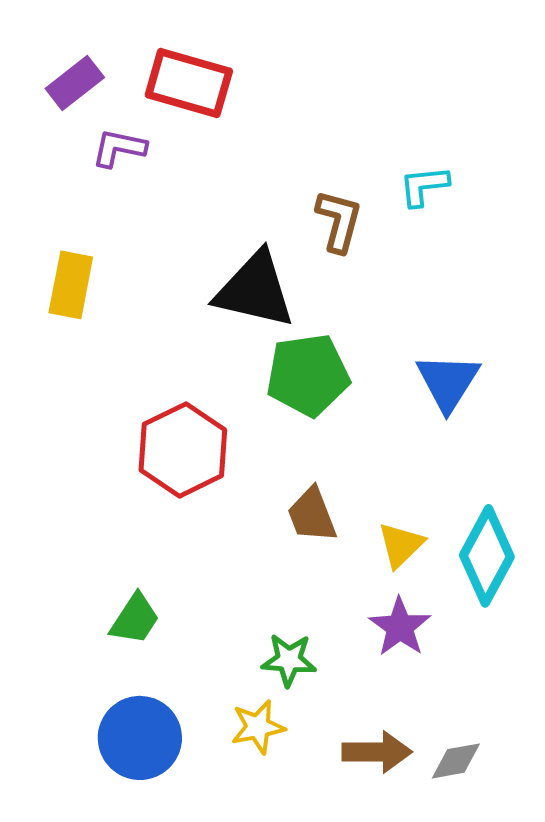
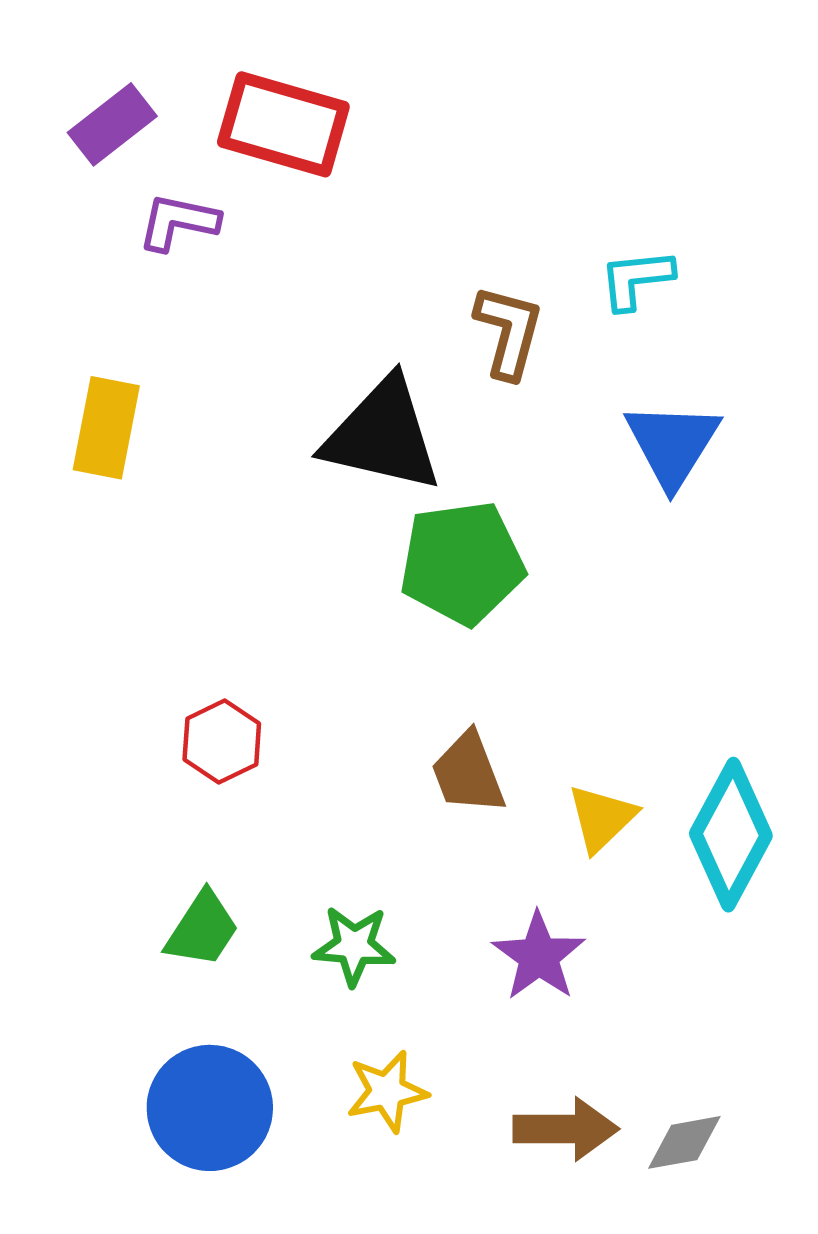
blue triangle: (448, 382) -> (672, 444), moved
red hexagon: (183, 450) -> (222, 742), moved, size x0.6
purple star: (400, 627) -> (539, 956), moved
green star: (289, 660) -> (354, 946), moved

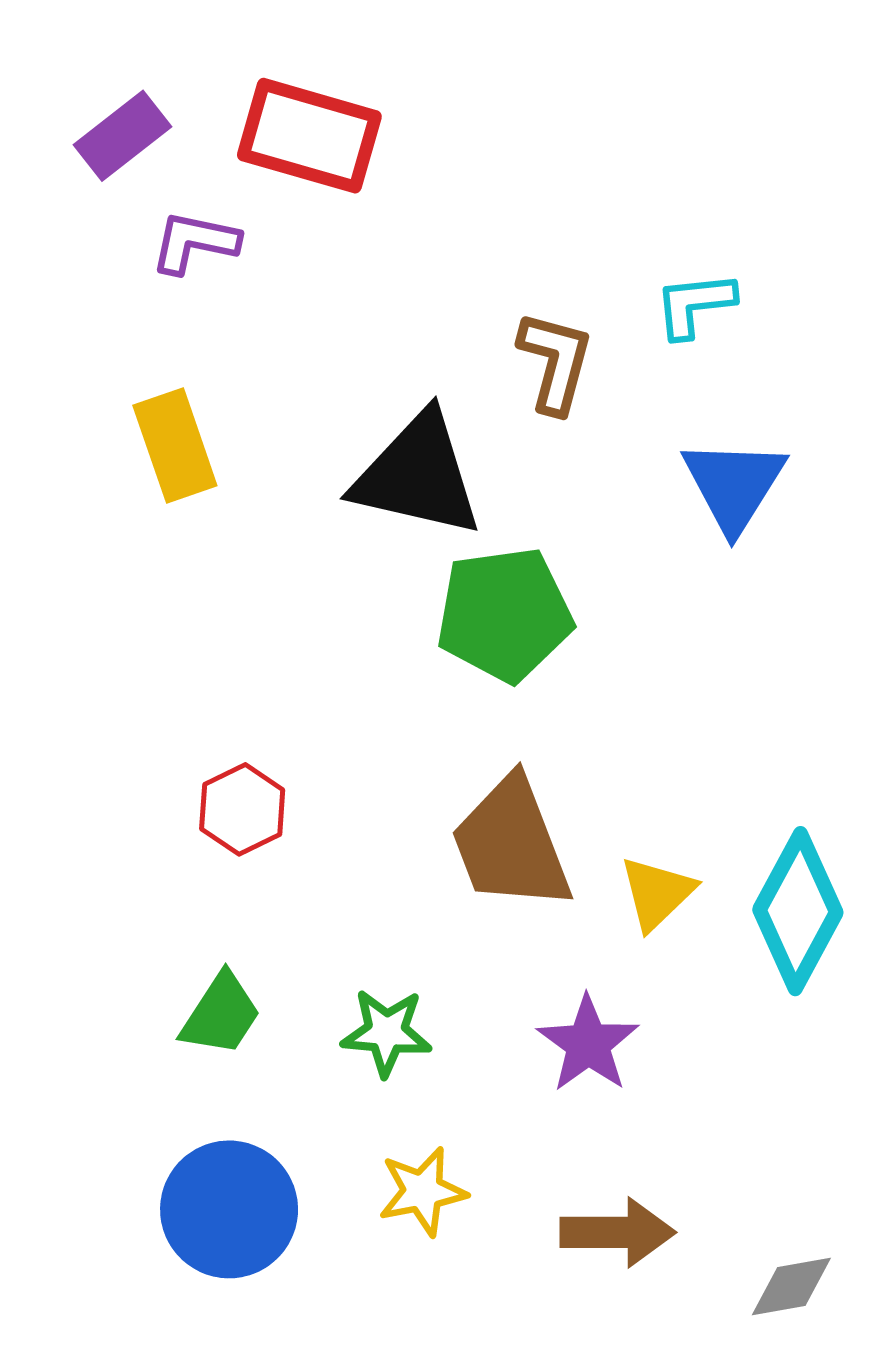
yellow rectangle: (106, 428) -> (175, 446), moved, turned -30
brown trapezoid: (468, 773) -> (511, 844), size x1.5
gray diamond: (684, 1142) -> (791, 1286), moved

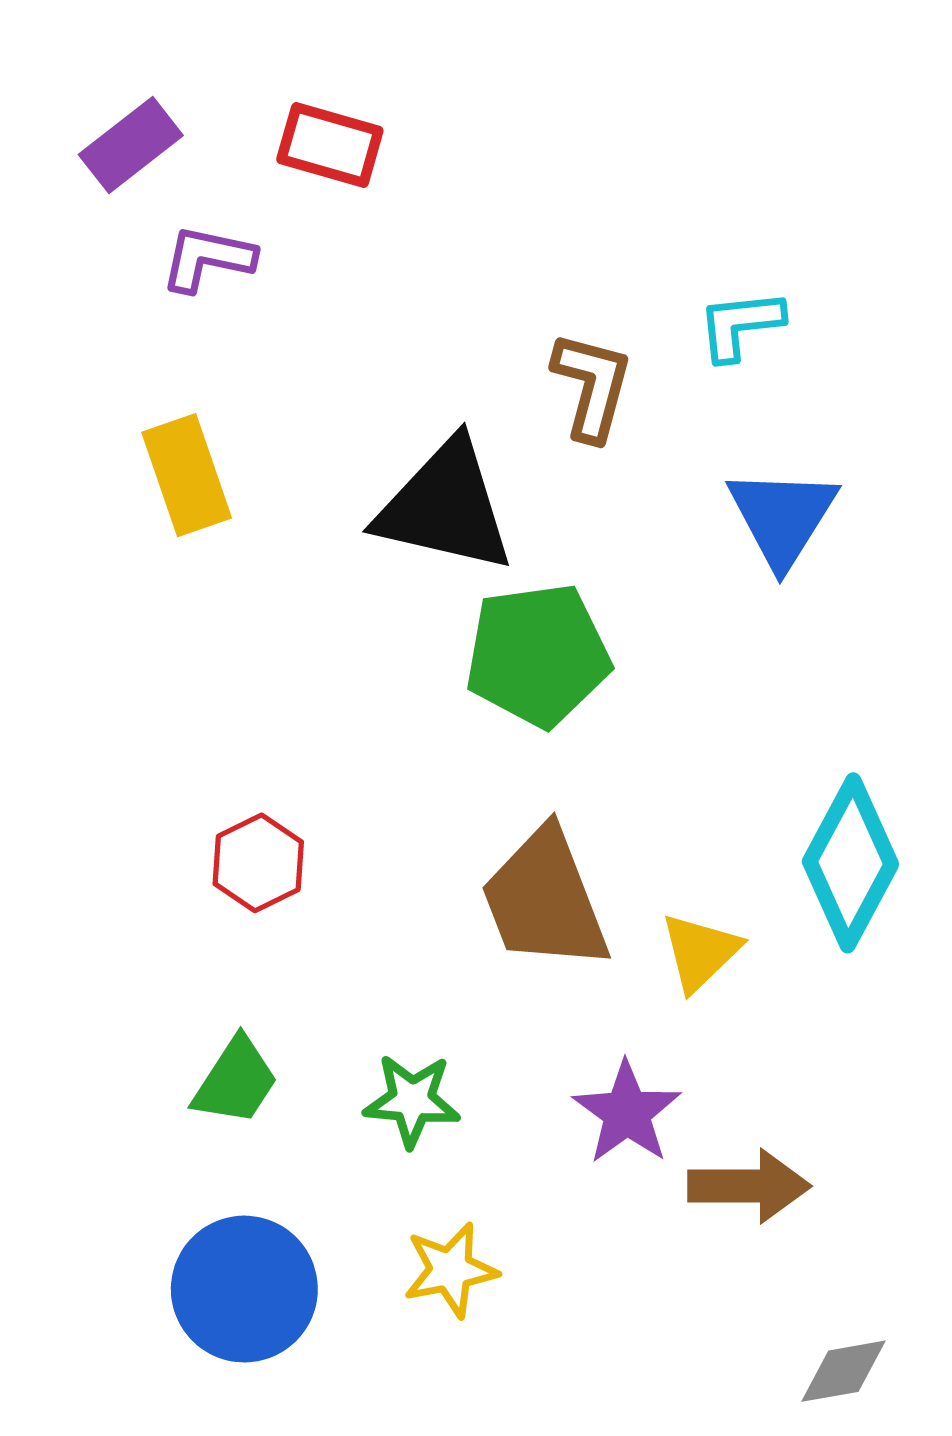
red rectangle: (309, 136) -> (330, 145), size x0.7
cyan diamond: (798, 911) -> (850, 863), moved
brown arrow: (618, 1232) -> (749, 1186), moved

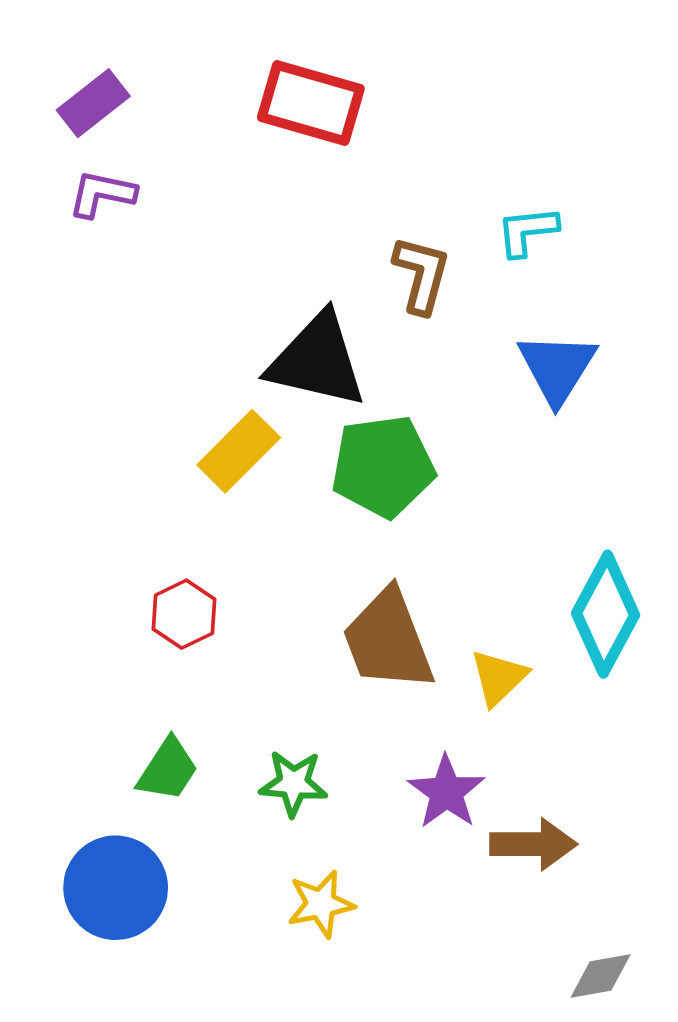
red rectangle: (330, 145) -> (311, 103), moved, size x1.4
purple L-shape: (208, 259) -> (102, 194), moved
yellow rectangle: (187, 475) -> (239, 451), moved, turned 64
blue circle: (244, 1289) -> (116, 888), moved

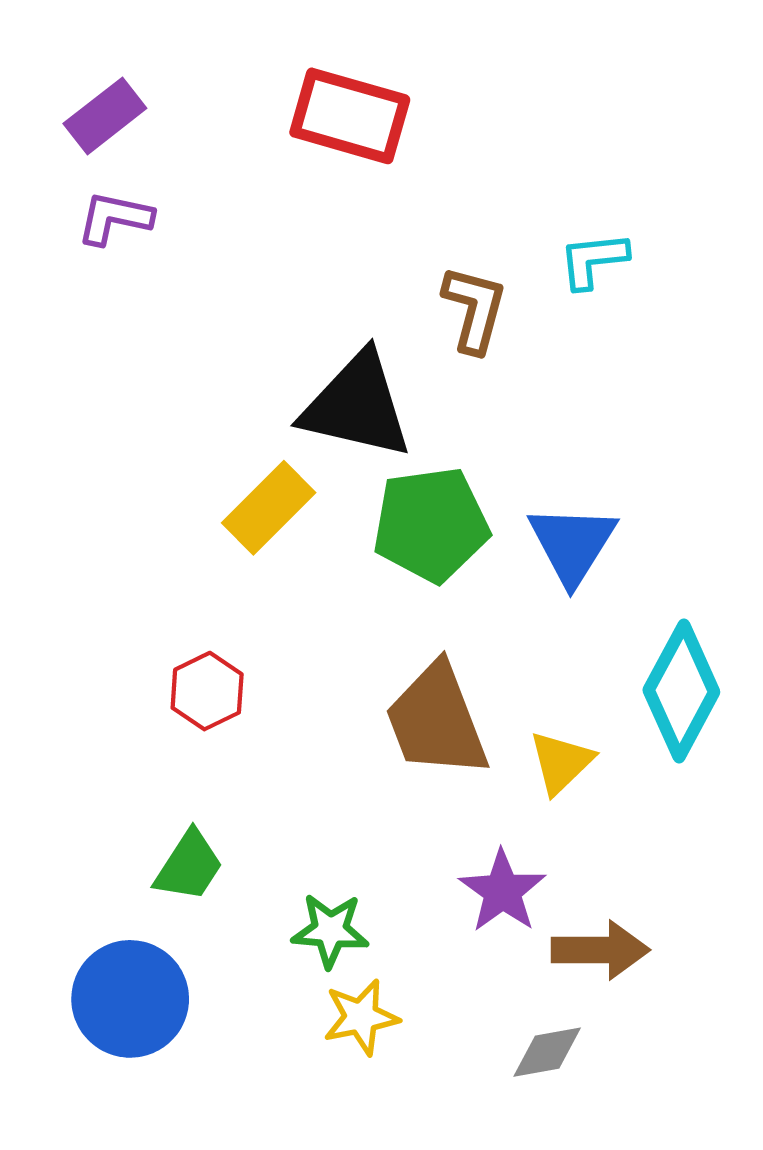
blue triangle: (557, 368) -> (572, 544), moved
green star: (293, 783) -> (330, 930), moved
gray diamond: (601, 976) -> (547, 1052), moved

